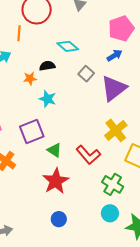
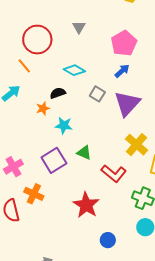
orange line: (19, 33) -> (24, 66), turned -35
green triangle: (54, 150) -> (84, 153), moved
blue circle: (59, 219) -> (108, 240), moved

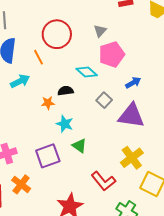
pink pentagon: (124, 43) -> (112, 54), moved
purple triangle: (127, 104) -> (131, 116), turned 44
green triangle: (84, 153) -> (79, 146), moved

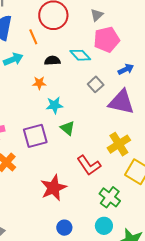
black semicircle: (66, 91) -> (52, 61), moved
cyan star: (65, 124) -> (54, 105), turned -30

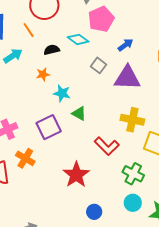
cyan star: (54, 105) -> (62, 93), turned 30
yellow cross: (119, 144) -> (132, 120), turned -35

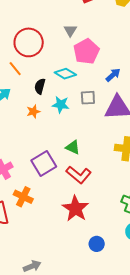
black semicircle: (52, 50) -> (40, 86), turned -56
gray square: (99, 65) -> (88, 98), turned -35
cyan star: (62, 93) -> (61, 105), moved
red L-shape: (107, 146) -> (79, 175), moved

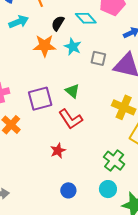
gray square: (88, 98) -> (98, 58), moved
orange star: (33, 111) -> (45, 46), size x1.6
red star: (75, 209) -> (58, 151), size x0.6

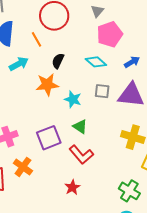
cyan diamond: (86, 18) -> (96, 62), moved
cyan star: (73, 47) -> (73, 99), moved

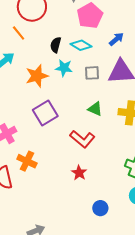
black semicircle: (58, 61) -> (56, 45), moved
cyan star: (73, 99) -> (64, 68), moved
green triangle: (80, 127) -> (95, 109), moved
purple square: (49, 138) -> (45, 113), moved

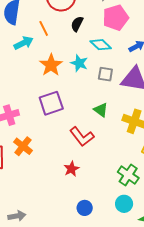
orange line: (19, 33) -> (44, 28), moved
black semicircle: (56, 45) -> (77, 24), moved
orange star: (37, 76) -> (51, 65), turned -30

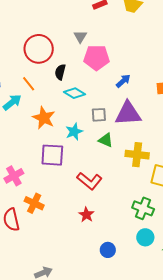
pink pentagon: (116, 18) -> (97, 58), turned 30
cyan diamond: (101, 45) -> (74, 93), moved
cyan star: (79, 63) -> (74, 132), moved, turned -30
purple square: (51, 103) -> (52, 155), turned 35
green triangle: (101, 110) -> (106, 140), moved

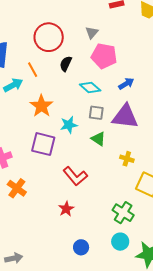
cyan diamond: (74, 93) -> (90, 88), moved
yellow cross: (137, 155) -> (127, 159), size x0.6

